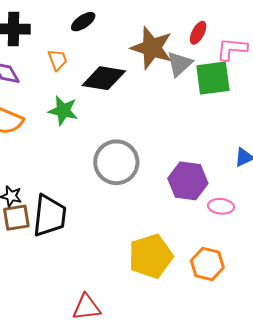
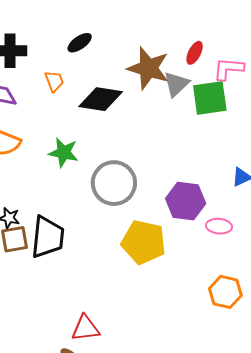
green star: (63, 111) -> (64, 153), moved
yellow pentagon: (151, 256) -> (144, 242), moved, turned 30
orange hexagon: (207, 264) -> (225, 292), moved

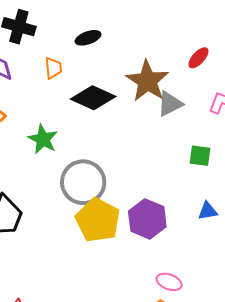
red ellipse: (195, 53) -> (198, 58), moved
green square: (210, 98) -> (200, 156), moved, size x0.6
pink ellipse: (219, 226) -> (169, 282), moved
yellow pentagon: (144, 242) -> (98, 220), moved

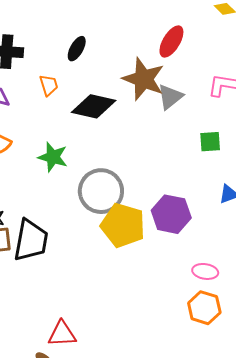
black ellipse: (88, 38) -> (77, 49), turned -30
red ellipse: (198, 58) -> (171, 42), moved, size x1.4

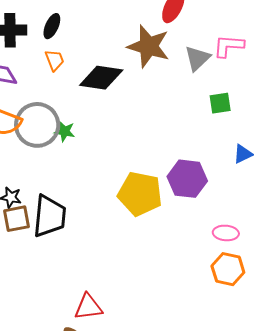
black ellipse: (77, 49) -> (52, 26), moved
gray triangle: (170, 97) -> (197, 58), moved
green star: (53, 157) -> (65, 131), size x0.7
gray circle: (101, 191) -> (37, 125), moved

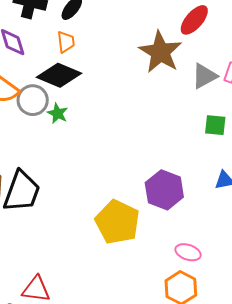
black diamond: (101, 78) -> (59, 75), moved
gray circle: (37, 125) -> (33, 100), size x0.7
yellow pentagon: (140, 194) -> (117, 222), moved

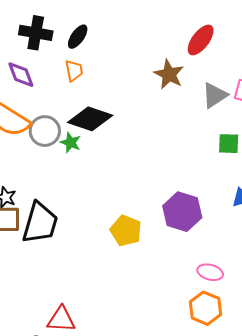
brown star: (160, 52) -> (169, 74), size x0.7
black diamond: (59, 75) -> (90, 119), moved
yellow pentagon: (117, 222) -> (126, 231), moved, size x0.7

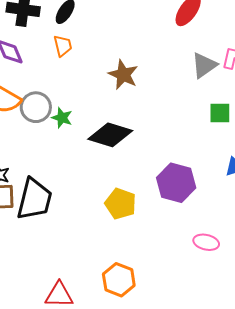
brown star: (169, 74) -> (123, 75), moved
black diamond: (90, 119) -> (110, 135), moved
orange hexagon: (205, 308) -> (119, 280), moved

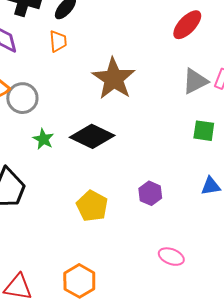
brown star: (123, 75) -> (114, 79), size x1.4
green star: (62, 118) -> (43, 139), moved
purple hexagon: (176, 183) -> (150, 193), size x0.6

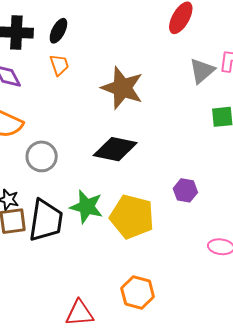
gray circle: (22, 98) -> (42, 156), moved
green star: (43, 139) -> (87, 207), moved, size x1.6
yellow pentagon: (92, 206) -> (132, 217), size x1.4

